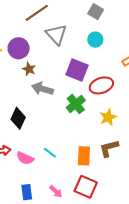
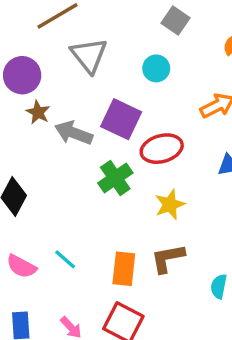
gray square: (96, 12) -> (175, 21), moved
gray arrow: (42, 89) -> (74, 133), moved

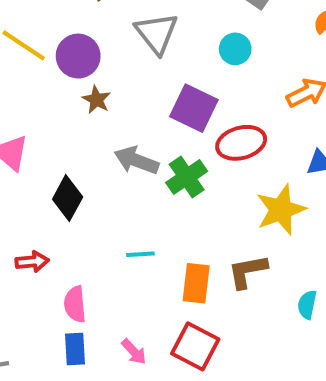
gray arrow: (74, 133) -> (136, 160), moved
yellow star: (170, 205) -> (281, 210), moved, size x1.4
cyan line: (65, 259) -> (140, 254), moved, turned -45
pink semicircle: (21, 266) -> (75, 304), moved, turned 56

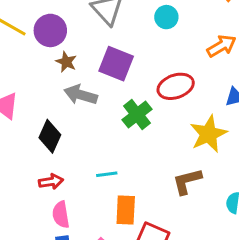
purple square: (194, 108) -> (116, 64), moved
gray arrow: (136, 160) -> (81, 95), moved
red arrow: (32, 262) -> (51, 182), moved
orange rectangle: (196, 283) -> (126, 210), moved

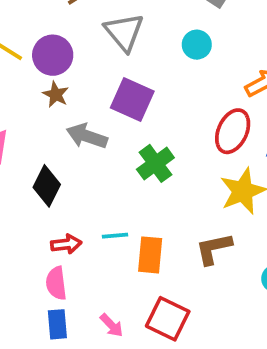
brown star: (66, 62) -> (56, 94), moved
red ellipse: (176, 86) -> (233, 131), moved, turned -48
red arrow: (51, 182) -> (66, 244), moved
orange rectangle: (126, 210) -> (150, 255), moved

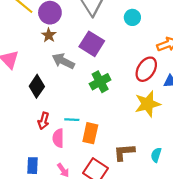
red arrow: (66, 244) -> (44, 121), turned 105
brown L-shape: (214, 249) -> (124, 152), moved
pink semicircle: (56, 283) -> (58, 138), moved

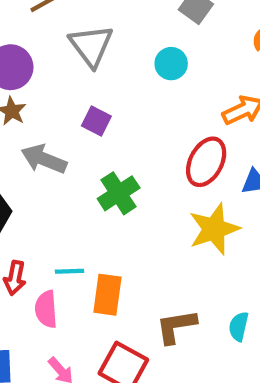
purple square: (92, 44) -> (96, 121), size x0.6

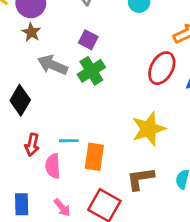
green cross: (119, 193) -> (91, 71), moved
yellow star: (214, 229) -> (149, 129), moved

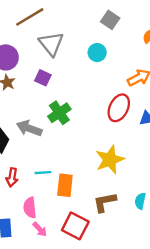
purple square: (88, 40) -> (43, 78), moved
gray arrow: (53, 65) -> (29, 128), moved
pink semicircle: (53, 166) -> (30, 208), moved

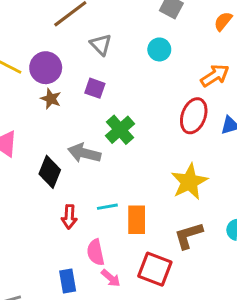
gray triangle: (51, 44) -> (101, 45), size x0.7

